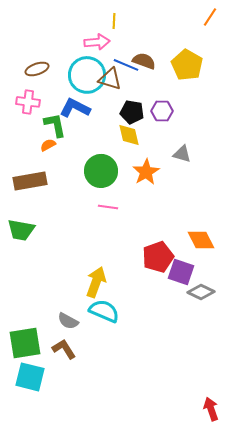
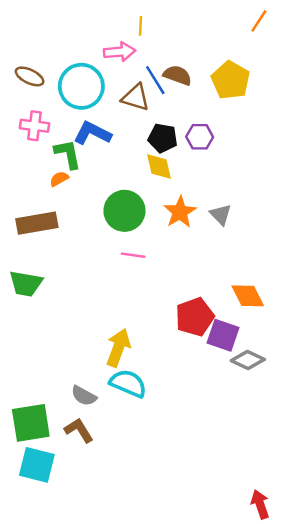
blue line: (126, 65) -> (155, 80), turned 35
brown ellipse: (37, 69) -> (30, 76), moved, turned 45
cyan circle: (87, 75) -> (81, 86), moved
gray triangle: (182, 154) -> (221, 215), moved, turned 30

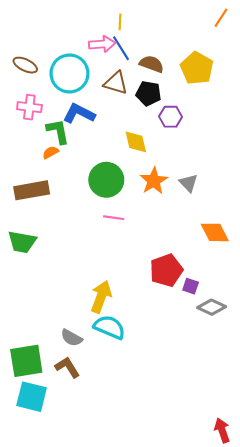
blue line: (155, 80) -> (121, 48), moved
black pentagon: (163, 138) -> (148, 93), moved
orange diamond: (248, 296) -> (215, 232), moved
purple square: (223, 335) -> (191, 286), size x0.6

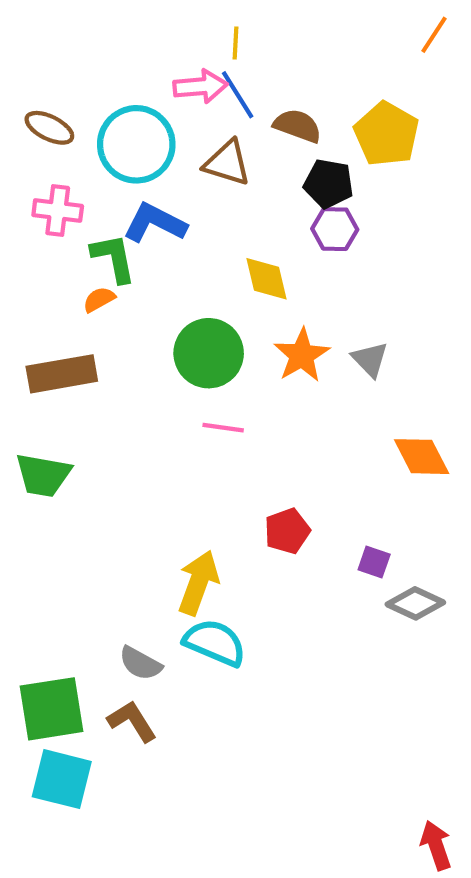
black pentagon: (148, 93) -> (329, 184), moved
red pentagon: (166, 270) -> (287, 531), moved, size x0.7

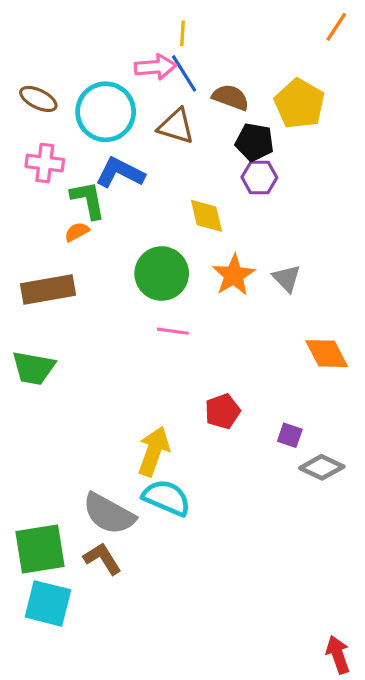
gray semicircle: (140, 663) -> (109, 514), size x1.6

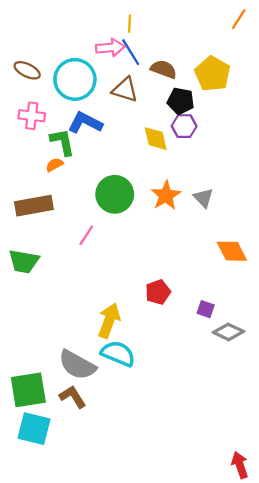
yellow diamond: (207, 216) -> (156, 139), moved
pink line: (173, 331) -> (86, 235), moved, turned -65

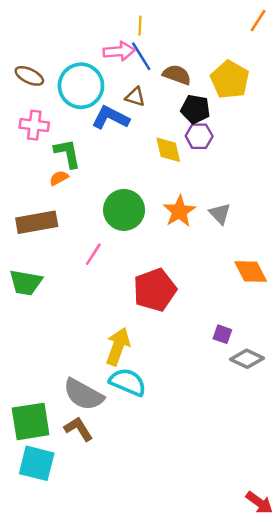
brown triangle: (125, 90) -> (135, 97), size x0.7
blue L-shape: (85, 123) -> (110, 118), moved
red pentagon: (158, 292) -> (155, 290), moved, size x1.6
red arrow: (240, 465) -> (259, 503), turned 145

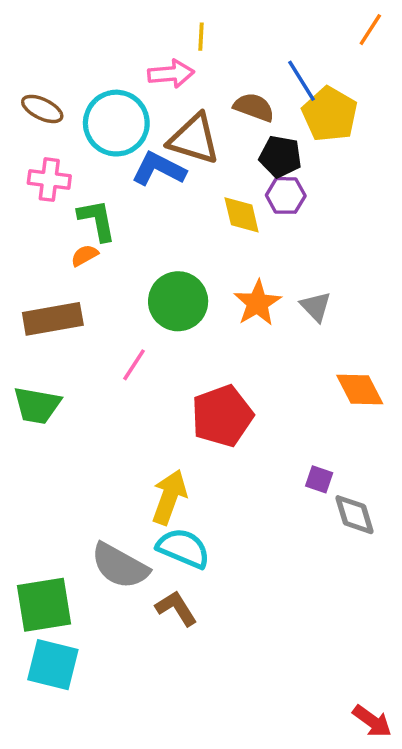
blue line: (141, 56) -> (302, 81), moved
brown triangle: (135, 97) -> (194, 139), size x1.8
gray diamond: (247, 359) -> (354, 515), turned 48
brown L-shape: (79, 429) -> (176, 608), moved

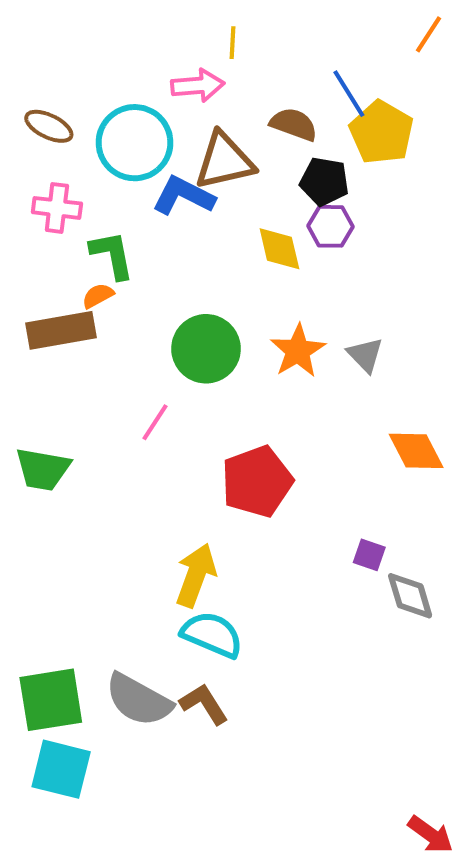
brown triangle: (194, 139) -> (224, 161), turned -30
brown rectangle: (53, 319) -> (61, 330), moved
gray semicircle: (120, 566) -> (139, 700), moved

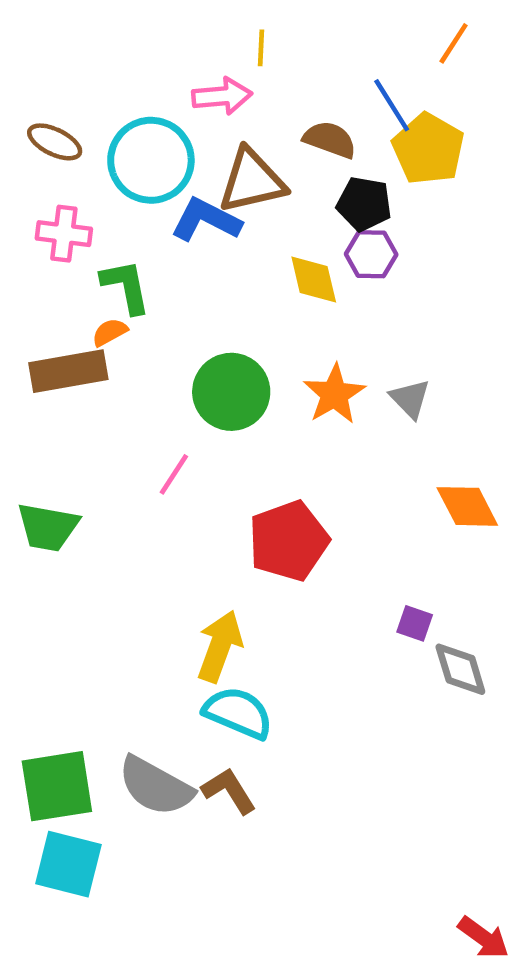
orange line: (428, 34) -> (454, 43), moved

